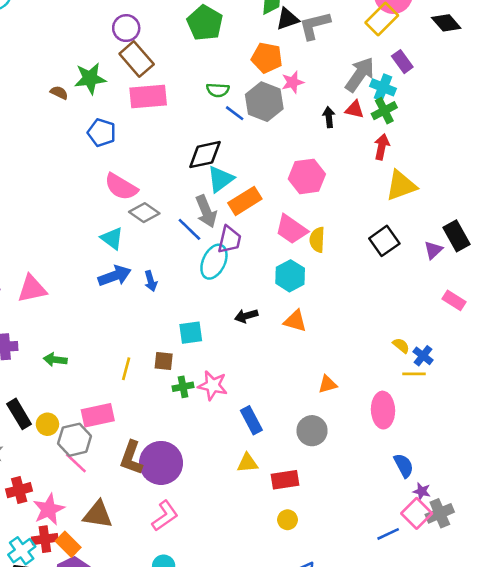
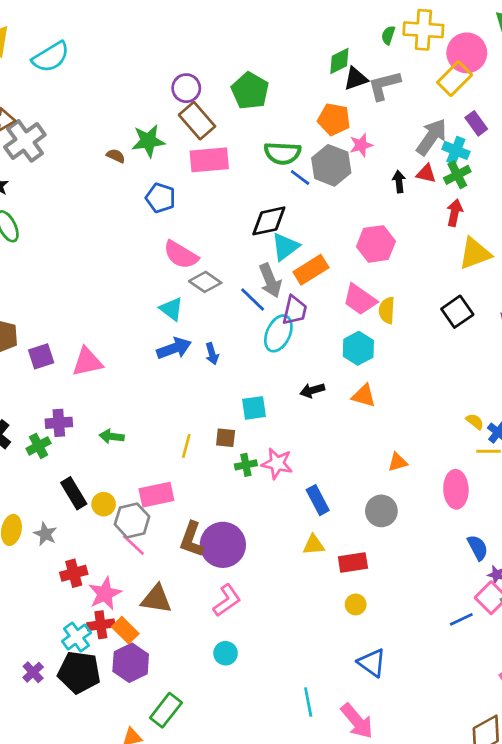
green pentagon: (205, 23) -> (250, 91), moved
green semicircle: (218, 90) -> (282, 153), size x1.5

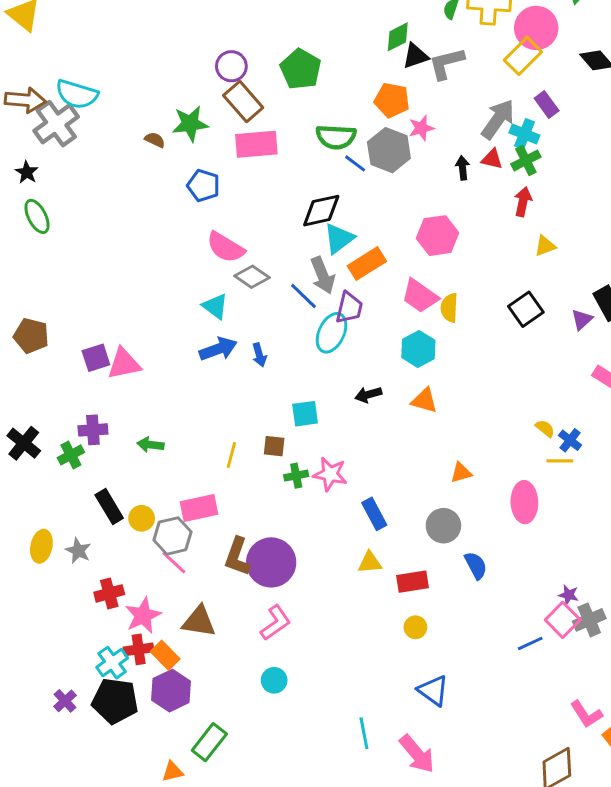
cyan semicircle: (51, 57) -> (77, 94), moved, turned 48
yellow triangle: (475, 253) -> (545, 246), size x0.6
purple square: (41, 356) -> (96, 358), moved
blue semicircle: (478, 548) -> (476, 565), moved

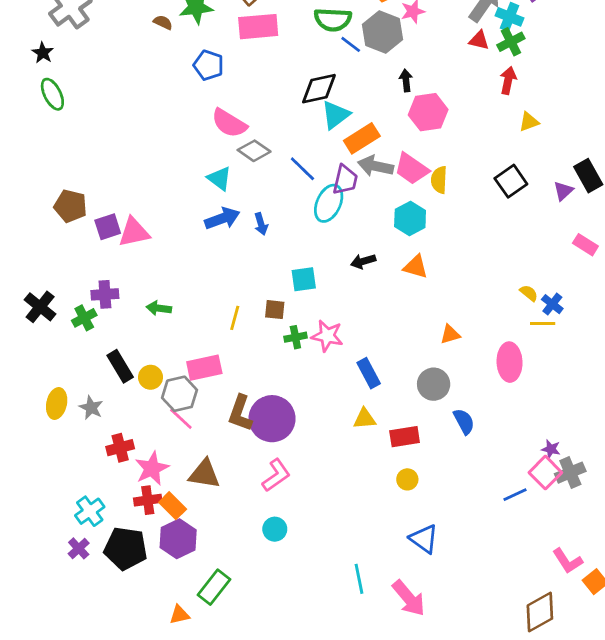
black arrow: (463, 168) -> (406, 80), moved
gray arrow: (323, 275) -> (376, 166), moved, turned 124
brown pentagon: (31, 336) -> (70, 206), moved
cyan cross: (112, 663) -> (90, 511), moved

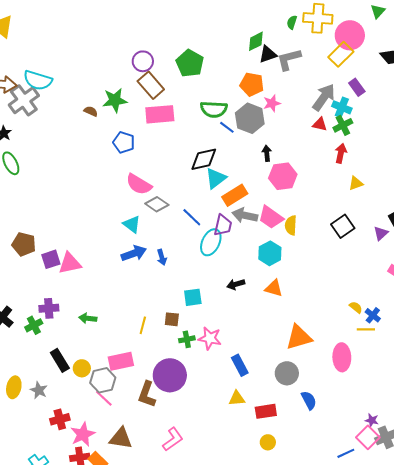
orange triangle: (450, 334) -> (299, 337), size x1.8
purple circle: (272, 419) -> (170, 375), moved

